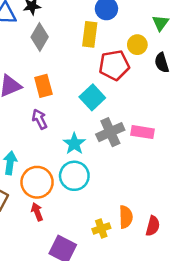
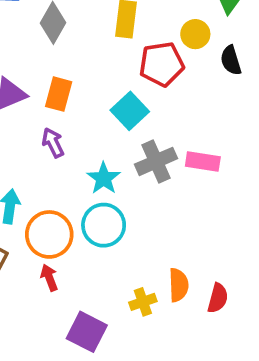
orange rectangle: (43, 86) -> (59, 94), turned 30

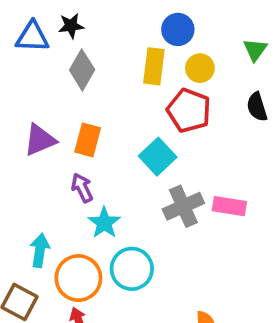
yellow circle: (195, 34) -> (200, 68), moved
red pentagon: (162, 64) -> (189, 110), turned 30
cyan star: (104, 178) -> (104, 223), moved

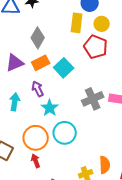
gray diamond: (82, 70) -> (38, 38), moved
orange rectangle: (88, 140) -> (41, 63), turned 48
cyan square: (158, 157) -> (64, 68), moved
cyan arrow: (40, 250) -> (15, 102), moved

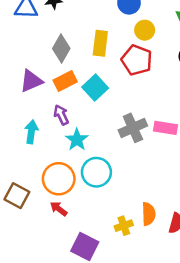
yellow rectangle: (77, 23) -> (100, 43), moved
red arrow: (36, 161) -> (59, 209), turned -32

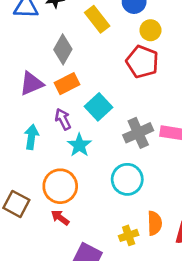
yellow rectangle: (100, 43) -> (97, 19), moved, turned -45
cyan square: (95, 88) -> (98, 107), moved
cyan circle: (96, 172) -> (127, 179), moved

